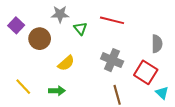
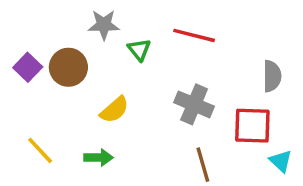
purple square: (16, 25) -> (28, 67), moved
red square: (146, 72) -> (252, 126), turned -30

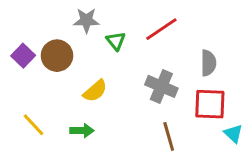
red line: (194, 35) -> (161, 29), turned -48
gray semicircle: (272, 76) -> (208, 63), moved

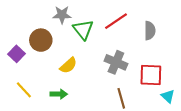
green triangle: (116, 41) -> (83, 30), size x1.5
purple square: (23, 56) -> (16, 54), moved
gray semicircle: (208, 63) -> (150, 31), moved

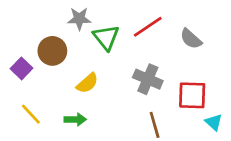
gray semicircle: (150, 31) -> (191, 39), turned 132

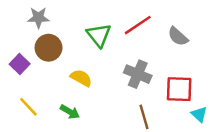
gray star: (79, 19) -> (38, 18), moved
yellow semicircle: (87, 83) -> (81, 78), turned -110
green arrow: (75, 119) -> (70, 112), turned 30

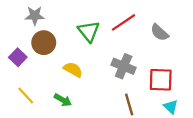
cyan triangle: (199, 114) -> (171, 107), moved

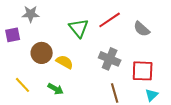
brown circle: (44, 43) -> (42, 53), moved
purple square: (18, 57) -> (13, 35), moved, turned 35
cyan triangle: (171, 107) -> (152, 95), turned 32

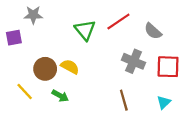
brown circle: (42, 53) -> (45, 69), moved
gray cross: (110, 59) -> (134, 61), moved
red square: (143, 71) -> (168, 67), moved

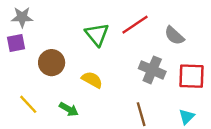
gray star: (33, 15) -> (22, 17), moved
yellow semicircle: (70, 67) -> (92, 80), moved
brown circle: (45, 69) -> (52, 63), moved

